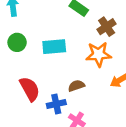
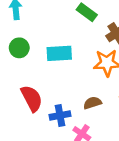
brown semicircle: (76, 86) -> (92, 103), moved

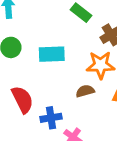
brown semicircle: (92, 103) -> (85, 91), moved

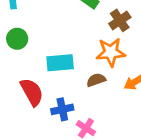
cyan rectangle: (52, 54) -> (60, 63), moved

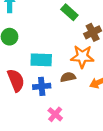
blue cross: (62, 109) -> (42, 86), moved

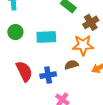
cyan rectangle: (41, 60) -> (46, 37), moved

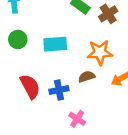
brown cross: (91, 22) -> (108, 14), moved

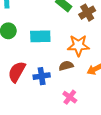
red semicircle: (30, 86) -> (17, 72), turned -125
pink cross: (77, 119) -> (70, 97), moved

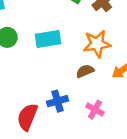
red semicircle: (17, 72) -> (27, 117), moved
blue cross: (42, 76) -> (57, 101), moved

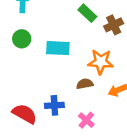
red semicircle: (27, 117) -> (25, 114), turned 85

